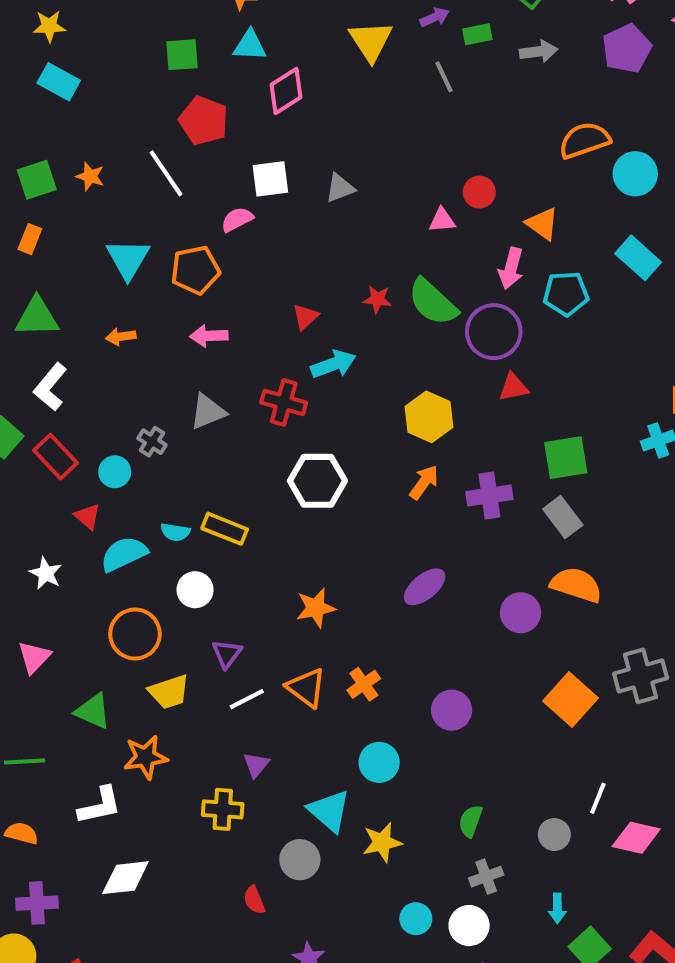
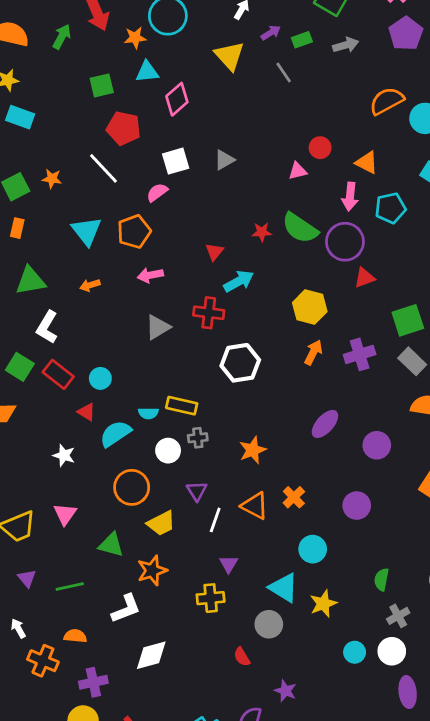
gray cross: (152, 442) -> (198, 438), moved, turned -30
purple circle: (521, 613) -> (377, 445), moved
white line: (247, 699) -> (215, 520), turned -35

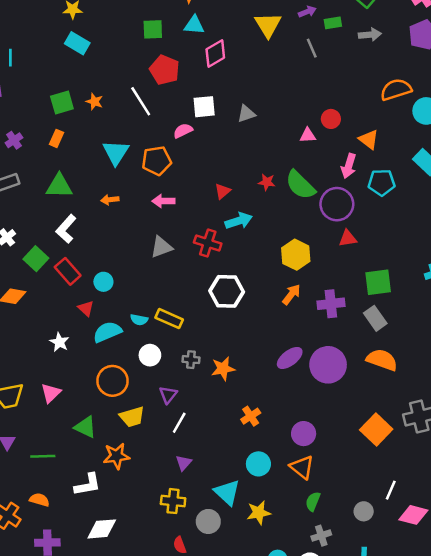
gray cross: (198, 438) -> (191, 360), moved
purple circle: (377, 445) -> (328, 365), moved, size x1.5
orange triangle: (255, 506) -> (302, 467), moved
yellow cross: (211, 598) -> (173, 501), moved

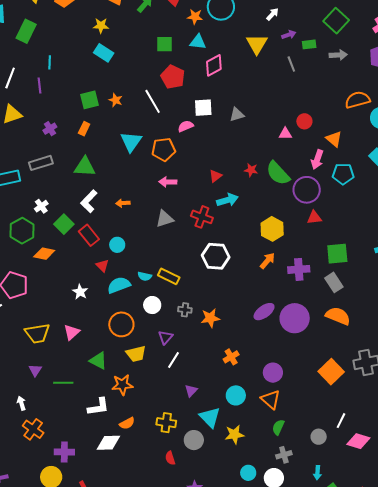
orange arrow: (110, 200) -> (123, 203), moved
purple triangle: (184, 463) -> (191, 391), moved
orange semicircle: (39, 500) -> (127, 423), moved, turned 133

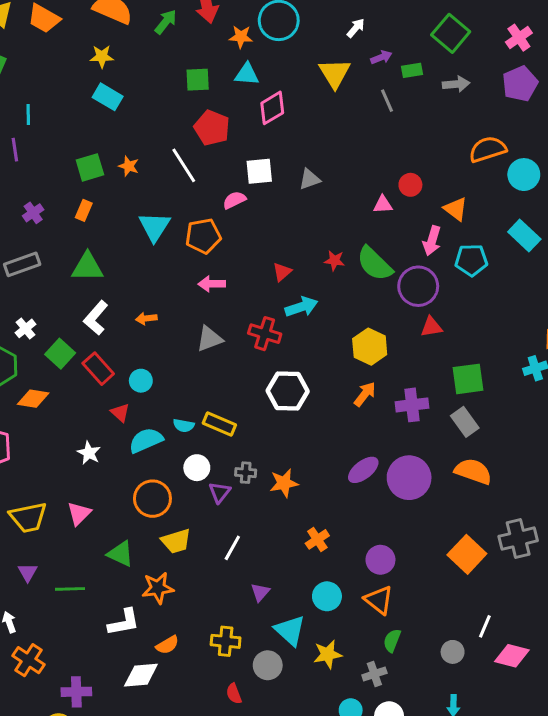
purple triangle: (166, 337) -> (220, 492), moved
gray cross: (284, 455) -> (374, 674), moved

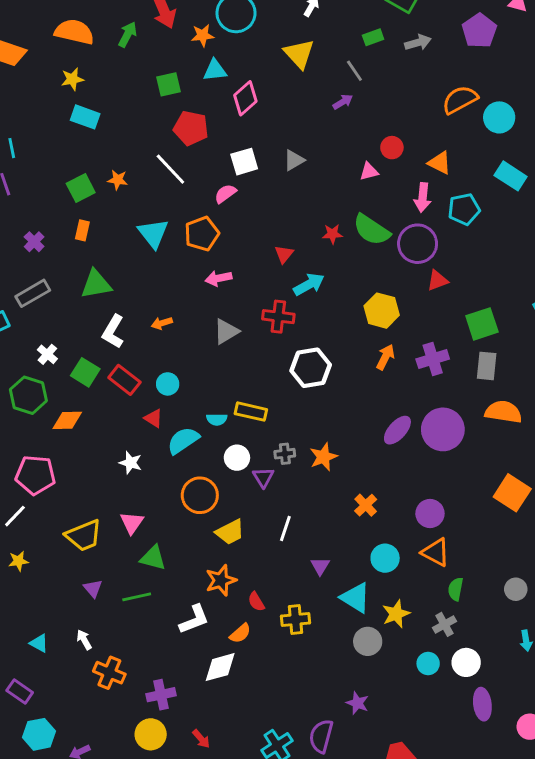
purple arrow: (381, 57) -> (343, 102), moved
gray rectangle: (465, 422) -> (487, 366), turned 52
green triangle: (121, 554) -> (153, 558), moved
gray circle: (268, 665) -> (368, 641), moved
red semicircle: (234, 694) -> (256, 602), moved

